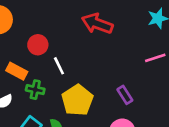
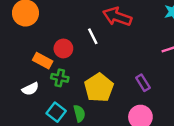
red circle: (38, 45) -> (63, 48), moved
white line: (59, 66) -> (93, 36), moved

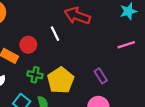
green cross: (60, 78) -> (35, 75), moved

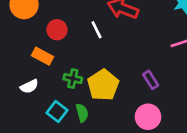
red circle: (28, 45) -> (57, 30), moved

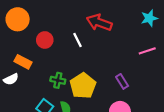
orange rectangle: (42, 56) -> (23, 62), moved
white semicircle: (29, 86) -> (11, 79), moved

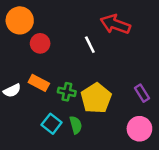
red circle: (45, 40) -> (40, 43), moved
orange rectangle: (23, 62) -> (39, 83), moved

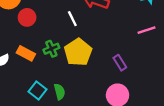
green cross: (67, 92) -> (51, 49), moved, turned -35
yellow pentagon: (96, 98) -> (78, 52), moved

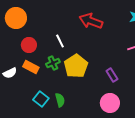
red circle: (27, 17) -> (29, 45), moved
white line: (72, 19) -> (60, 41), moved

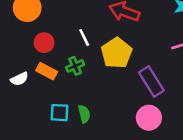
yellow pentagon: (76, 66) -> (117, 53), moved
purple rectangle: (112, 75) -> (151, 81), size x1.6
cyan square: (41, 99) -> (60, 113), turned -35

